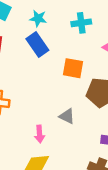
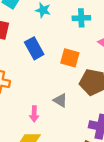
blue rectangle: (37, 44) -> (34, 48), moved

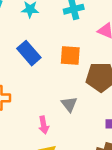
gray triangle: (60, 100) -> (69, 104), turned 32

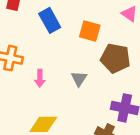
pink arrow: (44, 125) -> (40, 78), moved

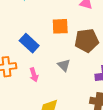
blue rectangle: (50, 20) -> (29, 43), moved

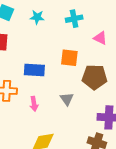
blue rectangle: (29, 43) -> (34, 70), turned -48

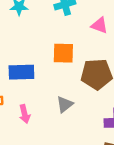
gray triangle: (67, 99) -> (65, 104), turned 32

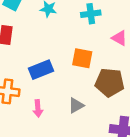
blue rectangle: (21, 72) -> (41, 70), turned -30

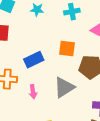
gray triangle: (76, 105) -> (64, 87), size x1.6

